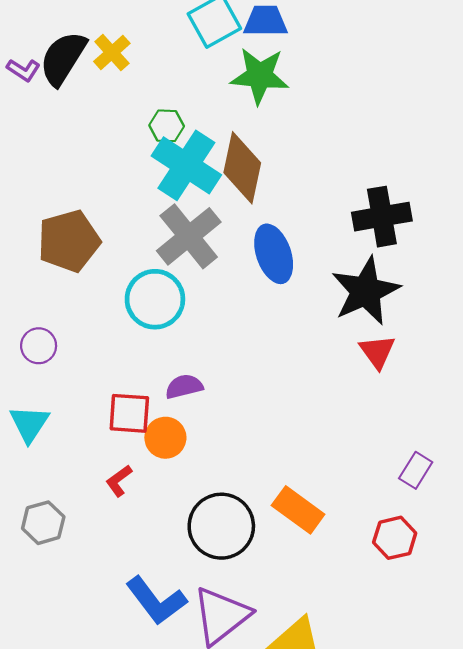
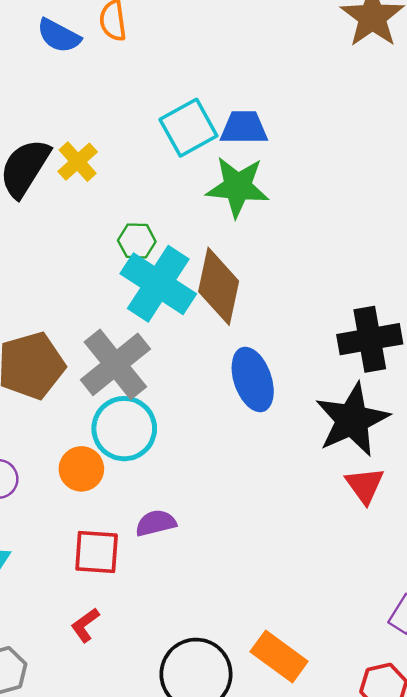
gray cross: (189, 236) -> (115, 364), moved
orange circle: (165, 438) -> (81, 469), moved

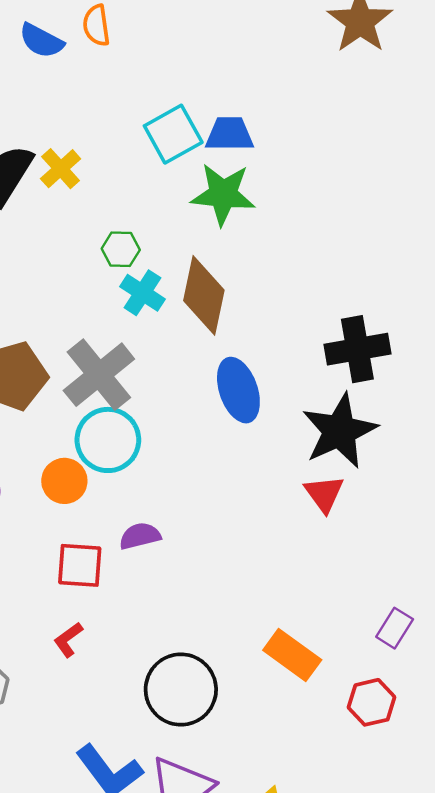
cyan cross: (158, 284) -> (142, 293), size x0.6
red triangle: (365, 485) -> (324, 494), moved
orange rectangle: (279, 657) -> (292, 655), moved

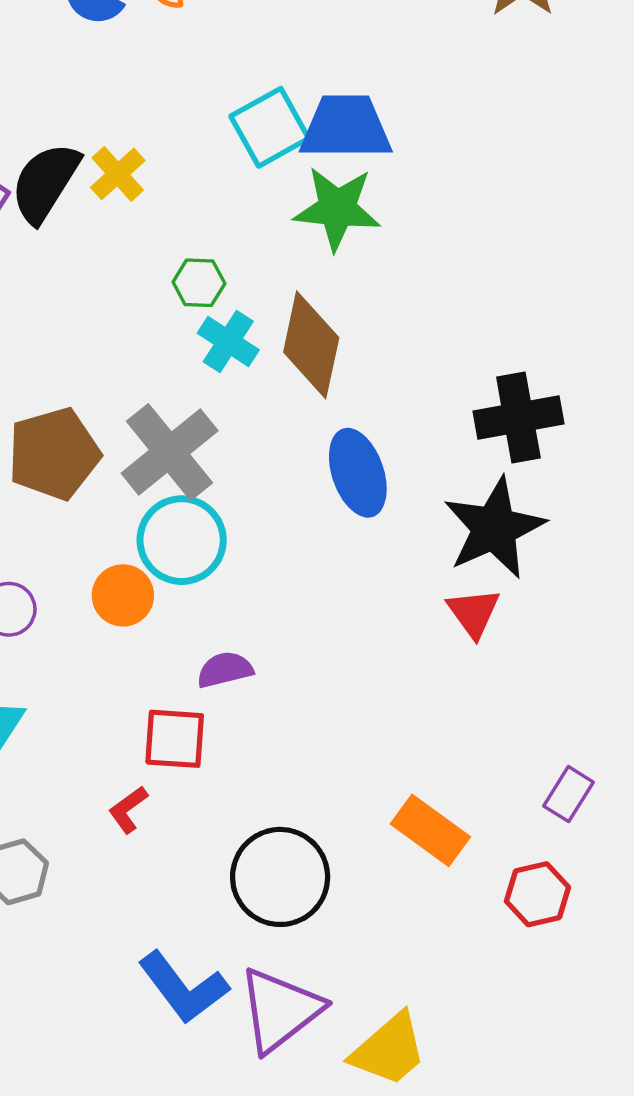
blue trapezoid: (229, 134) -> (346, 127), size x1.4
red square: (80, 565) -> (175, 739), moved

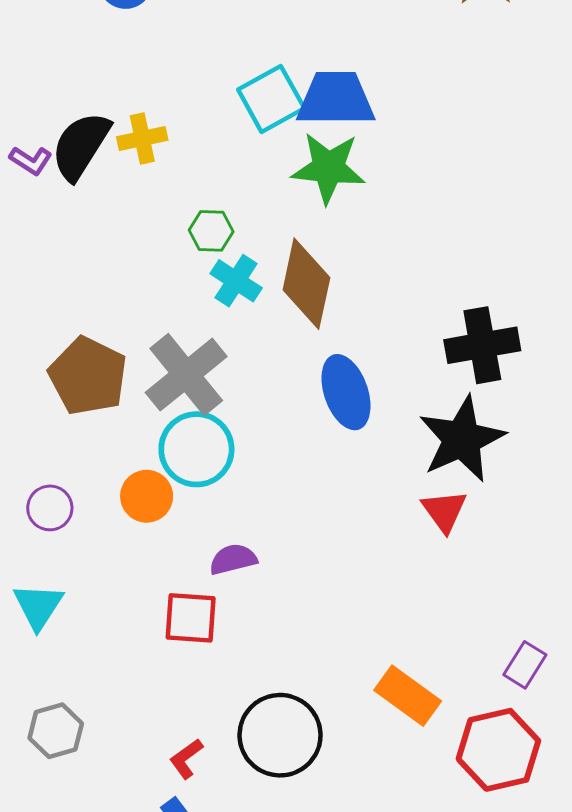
yellow cross: (118, 174) -> (142, 138), turned 30
brown pentagon: (54, 454) -> (88, 376), turned -30
red L-shape: (128, 810) -> (186, 759), moved
red hexagon: (537, 894) -> (498, 750), size x1.5

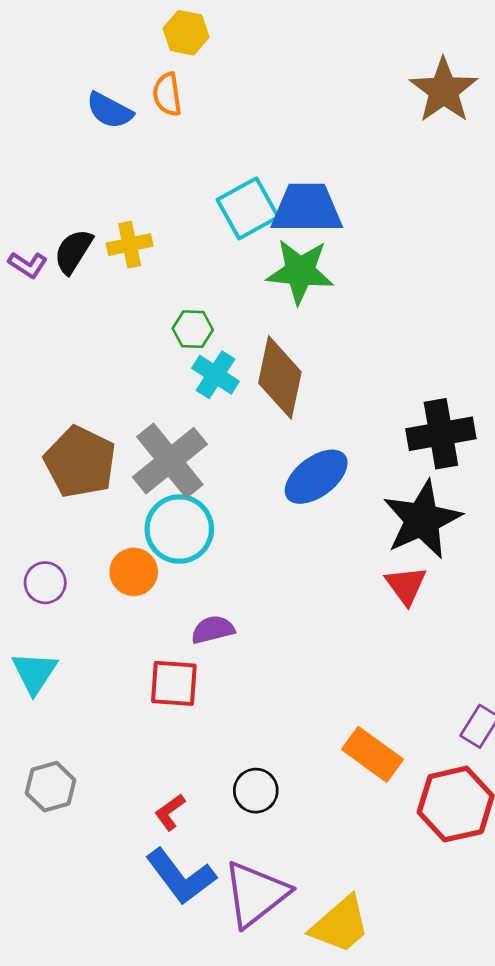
black semicircle: (81, 146) -> (73, 251), size x0.7
blue ellipse: (346, 392) -> (316, 477), turned 72
black circle: (280, 735) -> (256, 791), size x0.6

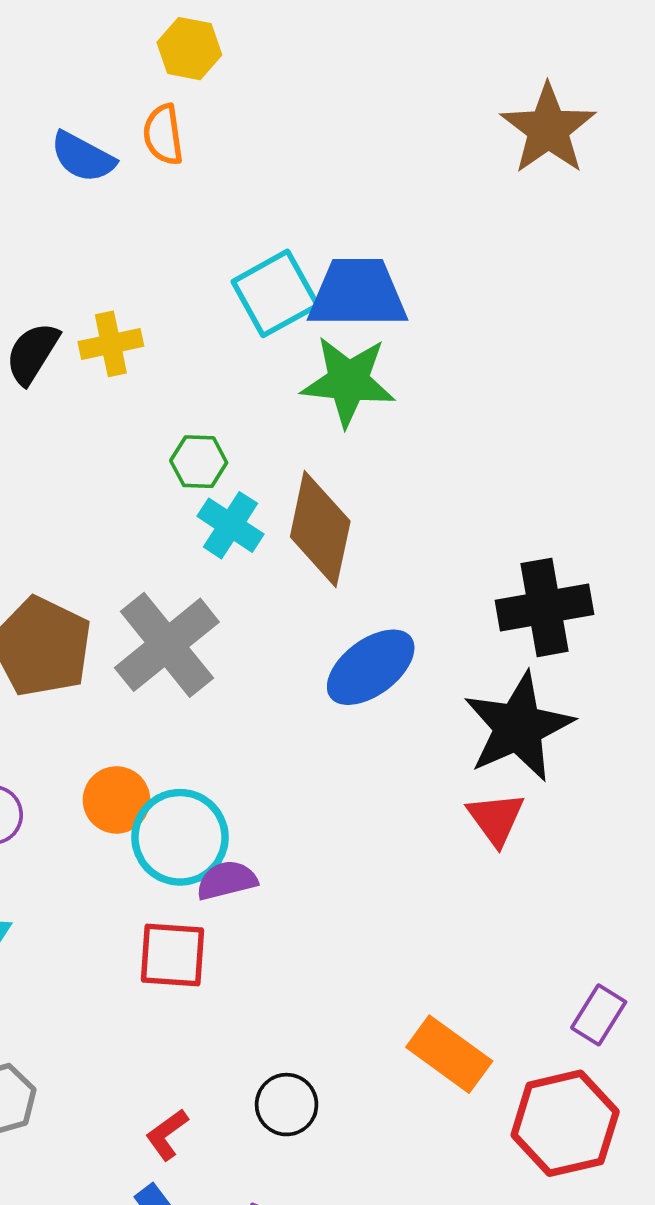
cyan circle: (179, 529) -> (180, 837), moved

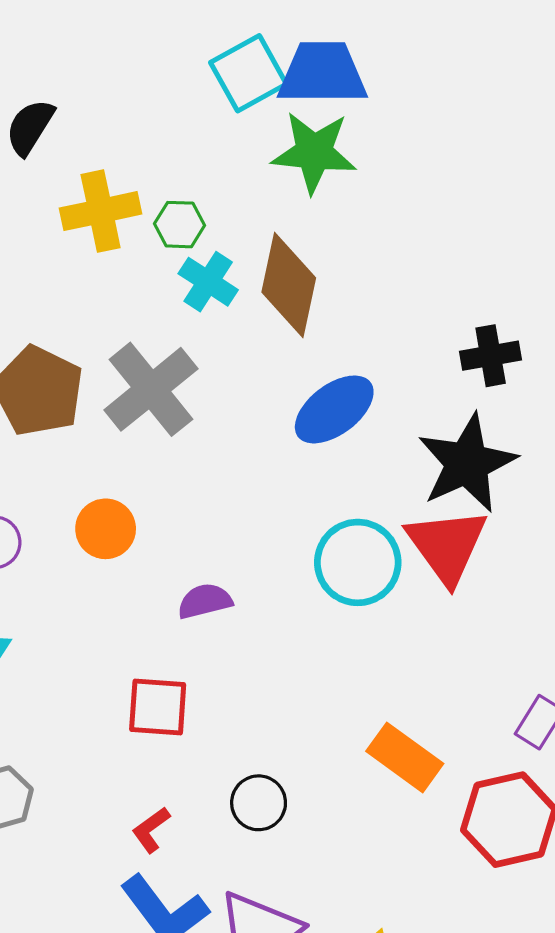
yellow cross: (111, 344) -> (101, 211), moved, size x1.4
black cross: (544, 607) -> (491, 356), size x0.7
red triangle: (496, 819) -> (447, 546), size x1.6
cyan circle: (180, 837) -> (358, 562), moved
red square: (173, 955) -> (158, 707), moved

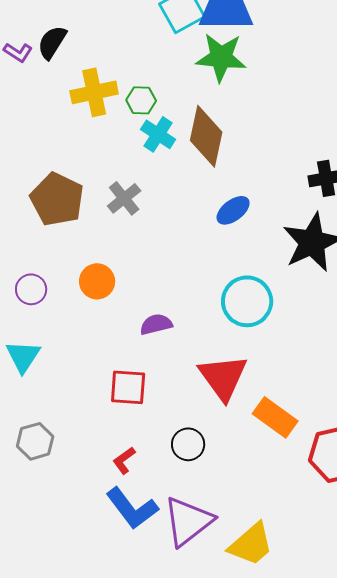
gray cross: (151, 389) -> (124, 198), size x0.6
blue ellipse: (334, 409) -> (233, 210), size x0.7
red triangle: (447, 546) -> (223, 377), moved

